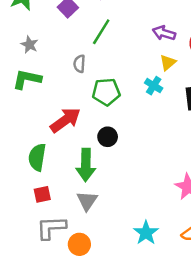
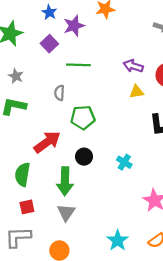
green line: (101, 32) -> (78, 65), turned 60
yellow triangle: (168, 62) -> (137, 92), turned 32
cyan cross: (154, 86) -> (124, 162), moved
gray L-shape: (51, 228) -> (18, 237), moved

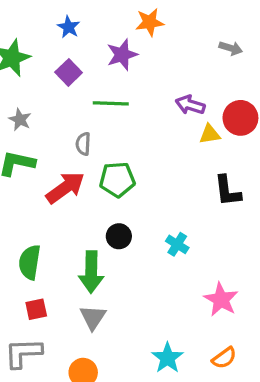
purple star: (74, 26) -> (122, 55), moved
yellow triangle: (137, 92) -> (210, 134), moved
red arrow: (47, 142) -> (65, 188), moved

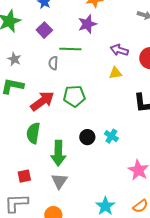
purple star: (122, 55) -> (87, 24), moved
yellow triangle: (210, 134) -> (115, 73), moved
gray semicircle: (83, 144) -> (53, 63), moved
black circle: (119, 236) -> (87, 137), moved
green semicircle: (30, 262) -> (33, 133), moved

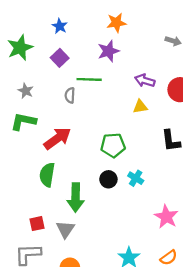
green pentagon: (74, 96) -> (113, 145), moved
gray triangle: (59, 181) -> (65, 229), moved

